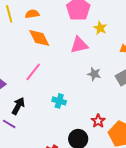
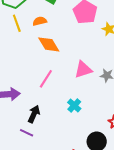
pink triangle: (79, 45) -> (83, 69), moved
cyan cross: (59, 101) -> (74, 105), turned 32

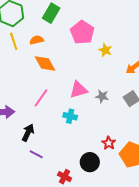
cyan cross: (74, 105) -> (70, 116), moved, turned -32
purple line: (27, 133) -> (36, 154), moved

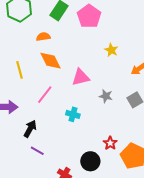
pink pentagon: (82, 32) -> (89, 16), moved
yellow line: (14, 41) -> (20, 70), moved
pink triangle: (79, 90) -> (81, 77), moved

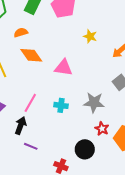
pink triangle: (81, 77) -> (63, 68), turned 30
pink line: (45, 95) -> (30, 103), moved
gray star: (106, 96) -> (94, 103), moved, size x1.5

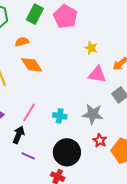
pink triangle: (63, 68) -> (97, 74), moved
black circle: (85, 149) -> (67, 152), moved, size x1.4

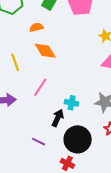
pink line: (29, 112) -> (40, 87), moved
black arrow: (19, 135) -> (58, 118), moved

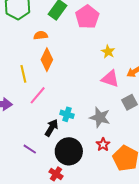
orange diamond: (45, 51) -> (47, 60), turned 50
yellow line: (15, 62) -> (23, 74), moved

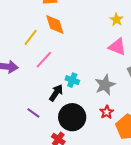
orange diamond: (47, 60) -> (55, 24), turned -45
yellow line: (23, 74) -> (31, 37), turned 48
gray star: (100, 117) -> (105, 85), turned 30

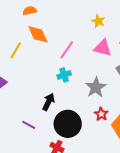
pink line: (44, 60) -> (67, 50), moved
cyan cross: (72, 80) -> (64, 75), moved, turned -32

